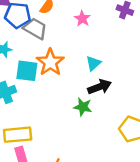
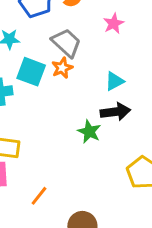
gray trapezoid: (35, 29) -> (66, 43), moved
orange star: (50, 62) -> (62, 68), size x0.6

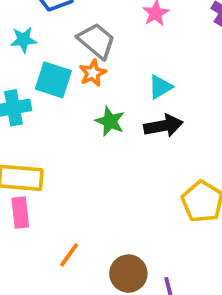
green star: (89, 132) -> (110, 121), moved
orange line: (39, 196) -> (69, 255), moved

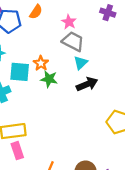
gray trapezoid: (97, 41) -> (73, 41), moved
green star: (110, 121) -> (49, 79), moved

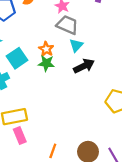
orange star: (41, 63) -> (46, 49), moved
cyan square: (20, 72) -> (17, 58), turned -36

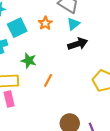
green star: (46, 63) -> (29, 61), moved
orange line: (53, 151) -> (48, 80), moved

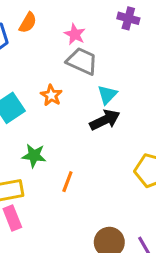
cyan triangle: (73, 24) -> (107, 95), moved

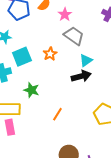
pink star: (75, 34) -> (65, 14), moved
orange line: (67, 182) -> (57, 114), moved

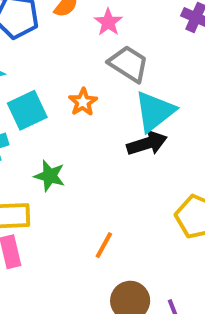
cyan triangle: (86, 60) -> (155, 111), size x1.6
orange line: (57, 114) -> (104, 245), moved

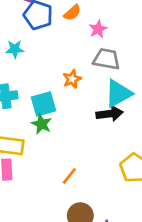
gray trapezoid: (128, 64) -> (107, 59), turned -32
cyan square: (27, 110) -> (44, 104), moved

